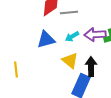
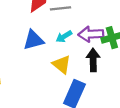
black arrow: (91, 67) -> (93, 60), moved

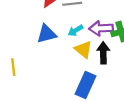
yellow triangle: (62, 65) -> (83, 49), moved

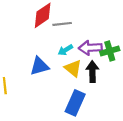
blue triangle: (47, 34) -> (39, 66), moved

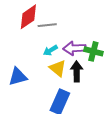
green cross: (110, 51) -> (93, 51), turned 30
blue triangle: (39, 66) -> (18, 77), moved

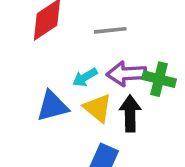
gray line: (47, 25) -> (110, 30), moved
blue triangle: (18, 77) -> (52, 106), moved

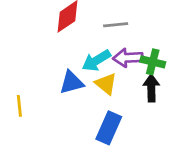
cyan arrow: (85, 77) -> (96, 60), size x1.5
black arrow: (130, 113) -> (151, 88), moved

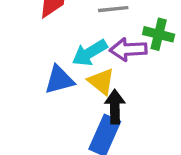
green cross: (153, 62) -> (159, 34), moved
black arrow: (151, 88) -> (115, 107), moved

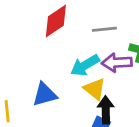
blue triangle: (59, 80) -> (45, 94), moved

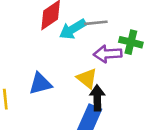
cyan arrow: (85, 65) -> (73, 29), moved

